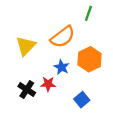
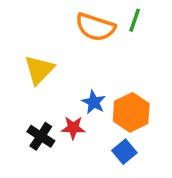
orange semicircle: (63, 37) -> (95, 27), moved, turned 55
orange hexagon: (90, 59) -> (131, 112), moved

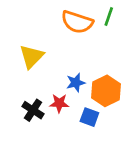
blue star: (94, 102) -> (76, 83), turned 30
blue square: (124, 152) -> (89, 117), moved, turned -30

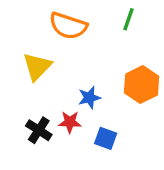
orange semicircle: (77, 22) -> (68, 26), moved
orange hexagon: (106, 91) -> (142, 85), moved

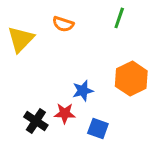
orange semicircle: (68, 26) -> (63, 24), size x0.6
yellow triangle: (37, 67) -> (21, 39), moved

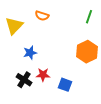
green line: (119, 18) -> (89, 17), moved
blue star: (83, 91) -> (30, 53), moved

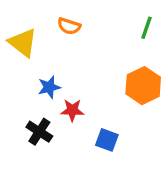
yellow triangle: (14, 26) -> (23, 43), turned -36
red star: (43, 75) -> (72, 110), moved

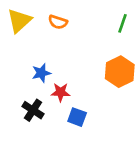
yellow triangle: (23, 43) -> (19, 21), moved, turned 40
blue square: (107, 140) -> (77, 117), moved

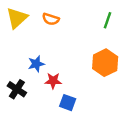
black cross: (33, 110) -> (17, 89), moved

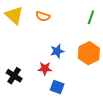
yellow triangle: (17, 18) -> (14, 15), turned -36
blue star: (36, 64) -> (57, 51), moved

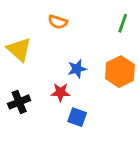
yellow triangle: (14, 15) -> (19, 49), moved
black cross: (14, 76) -> (19, 102), turned 35

